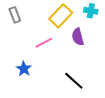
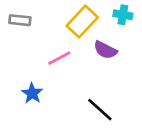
gray rectangle: (15, 15) -> (20, 20), turned -63
purple semicircle: (78, 37) -> (105, 50), turned -48

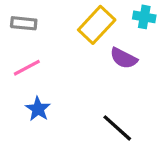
pink line: (59, 58) -> (27, 68), moved

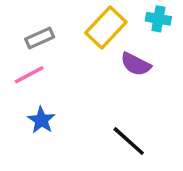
gray rectangle: (24, 23) -> (40, 38), moved, turned -30

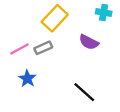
yellow rectangle: (106, 28) -> (55, 18), moved
gray rectangle: (40, 38) -> (43, 48), moved

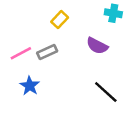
yellow rectangle: (55, 18) -> (60, 20), size x0.6
black line: (84, 92) -> (106, 92), moved

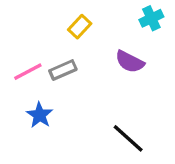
cyan cross: (113, 13) -> (151, 18), turned -35
black line: (106, 92) -> (128, 138), moved

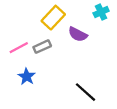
yellow rectangle: (80, 27) -> (53, 18), size x1.5
purple semicircle: (130, 62) -> (78, 34), moved

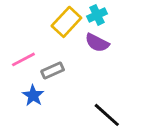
cyan cross: (101, 12) -> (97, 15), moved
gray rectangle: (42, 47) -> (53, 71), moved

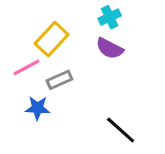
yellow rectangle: (66, 22) -> (52, 39), moved
blue star: (33, 96) -> (37, 108), turned -30

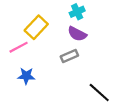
gray rectangle: (59, 80) -> (69, 56), moved
black line: (121, 130) -> (99, 92), moved

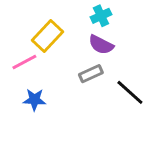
black line: (99, 92) -> (130, 92), moved

